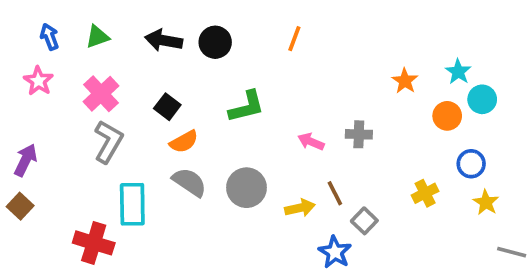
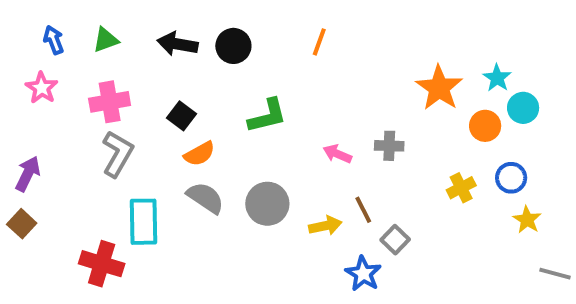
orange star: (405, 81) -> (439, 88), size x1.6
pink cross: (101, 94) -> (110, 102), turned 33
yellow cross: (425, 193) -> (461, 188), moved

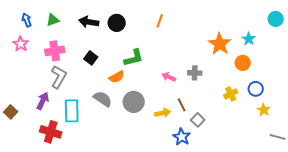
cyan circle: (523, 108) -> (276, 19), moved
orange semicircle: (199, 154) -> (117, 77), moved
purple arrow: (28, 174) -> (43, 101), moved

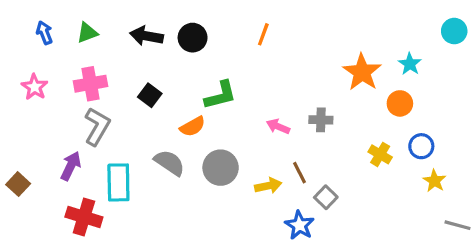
pink star: (21, 44) -> (35, 87), moved
yellow cross: (231, 94) -> (380, 154), turned -32

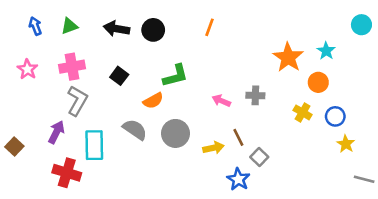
yellow cross: (380, 154) -> (303, 112), moved

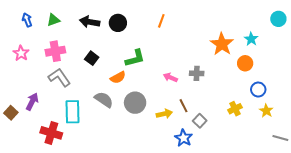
gray L-shape: (77, 101) -> (59, 77), turned -65
yellow cross: (303, 112) -> (235, 109), moved, turned 32
purple arrow: (56, 132) -> (32, 102), moved

